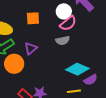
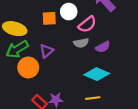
white circle: (64, 11) -> (69, 12), moved
purple semicircle: (91, 80) -> (103, 47), moved

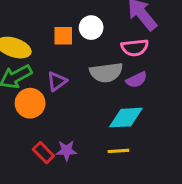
pink semicircle: (87, 24) -> (135, 48), moved, turned 30
gray semicircle: (81, 43) -> (106, 72), size x1.5
cyan diamond: (97, 74) -> (126, 118), turned -30

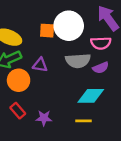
white circle: (91, 28) -> (69, 26), size x1.6
purple triangle: (57, 81) -> (40, 65), turned 42
red rectangle: (43, 153) -> (18, 111), moved

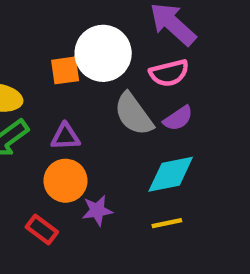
gray semicircle: (78, 61) -> (134, 114), turned 70
orange circle: (19, 80) -> (65, 181), moved
purple star: (44, 118) -> (97, 211), moved

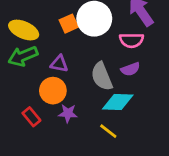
orange square: (65, 70) -> (69, 24), turned -30
gray semicircle: (134, 114) -> (102, 76), moved
yellow line: (167, 223) -> (108, 131), turned 36

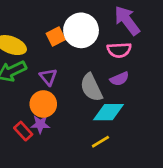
purple triangle: (59, 64) -> (48, 77), turned 42
purple star: (68, 113) -> (40, 124), moved
yellow line: (108, 131) -> (100, 142), turned -66

